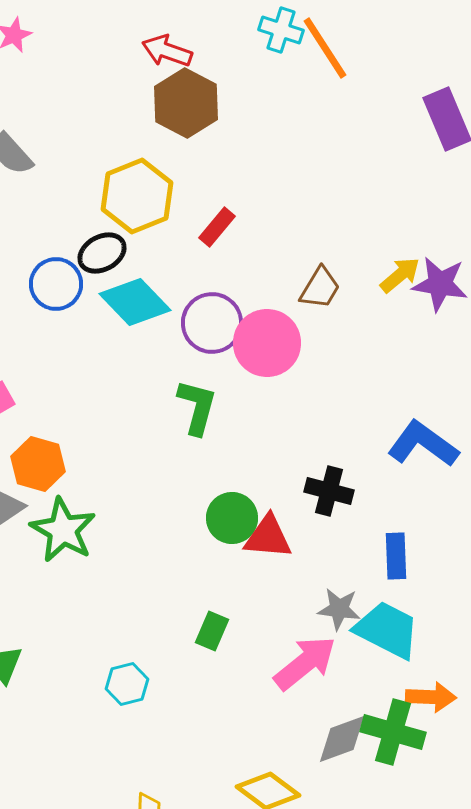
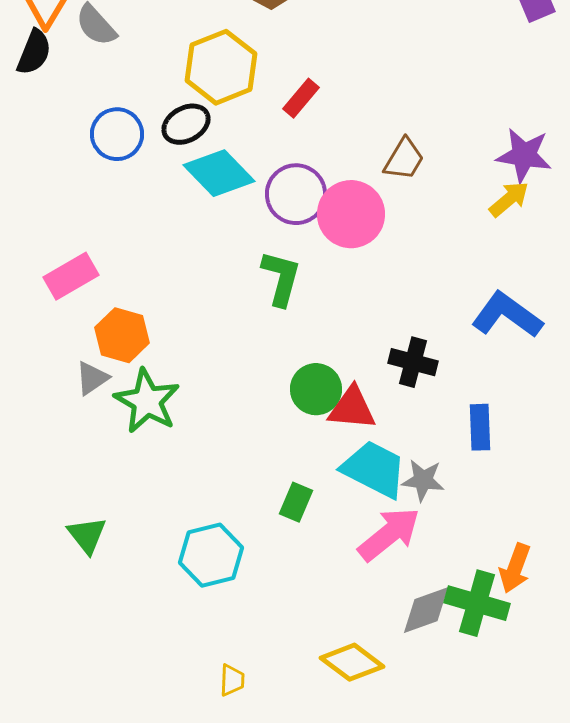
yellow arrow: (400, 275) -> (509, 199), moved
blue circle: (56, 284) -> (117, 134), moved
cyan trapezoid: (387, 630) -> (374, 469), moved
cyan hexagon: (127, 684) -> (211, 555), size x1.5
orange arrow: (431, 697) -> (515, 568), turned 108

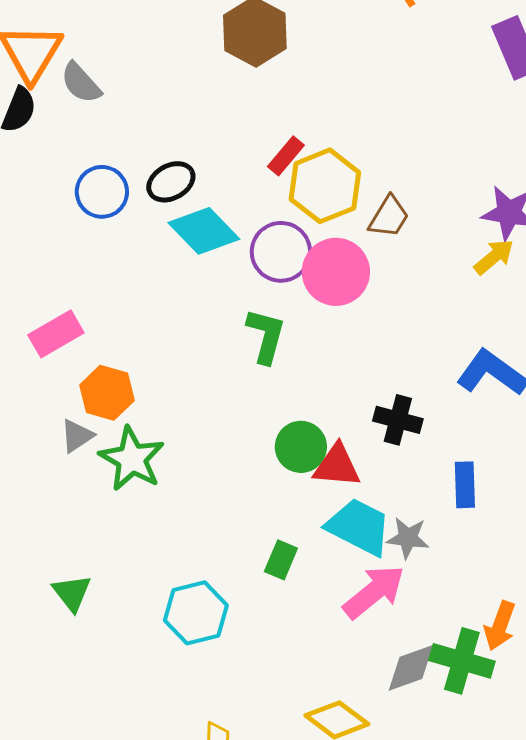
yellow hexagon: (221, 67) -> (325, 186), moved

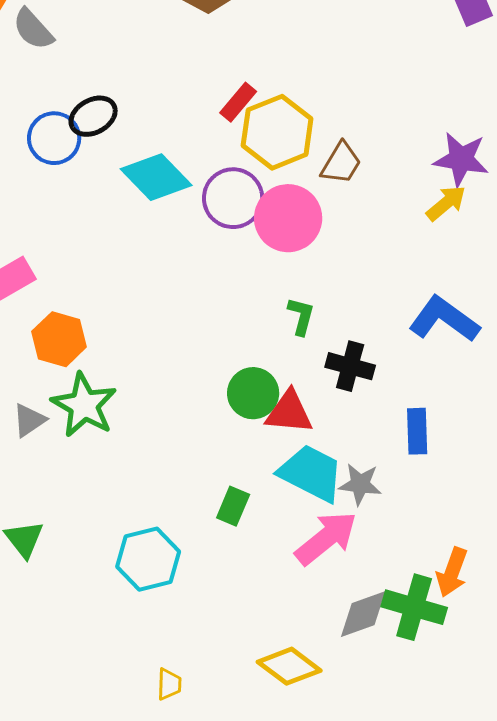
black ellipse: (171, 182) -> (93, 116), moved
green L-shape: (266, 336) -> (301, 316), moved, size x0.7
gray triangle: (77, 436) -> (29, 420), moved

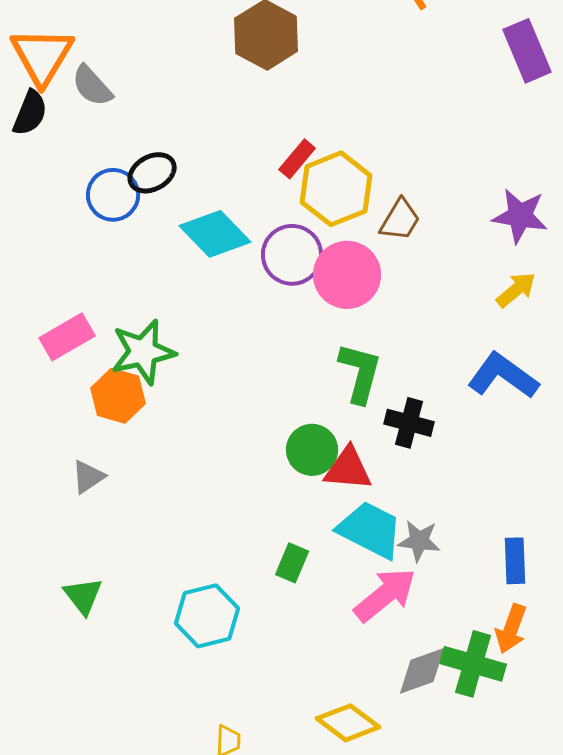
yellow arrow: (446, 203) -> (516, 290), moved
green L-shape: (301, 316) -> (360, 373), size x1.6
green star: (84, 405) -> (143, 352), moved, turned 30
blue rectangle: (417, 431) -> (515, 561), moved

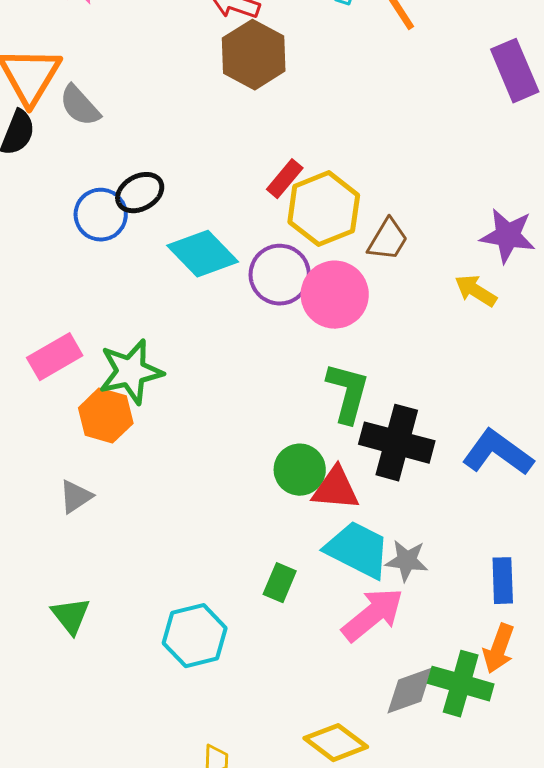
yellow arrow: (516, 290) -> (476, 291), moved, turned -108
blue L-shape: (503, 376) -> (498, 453), moved
black cross: (409, 423) -> (397, 443), size x1.5

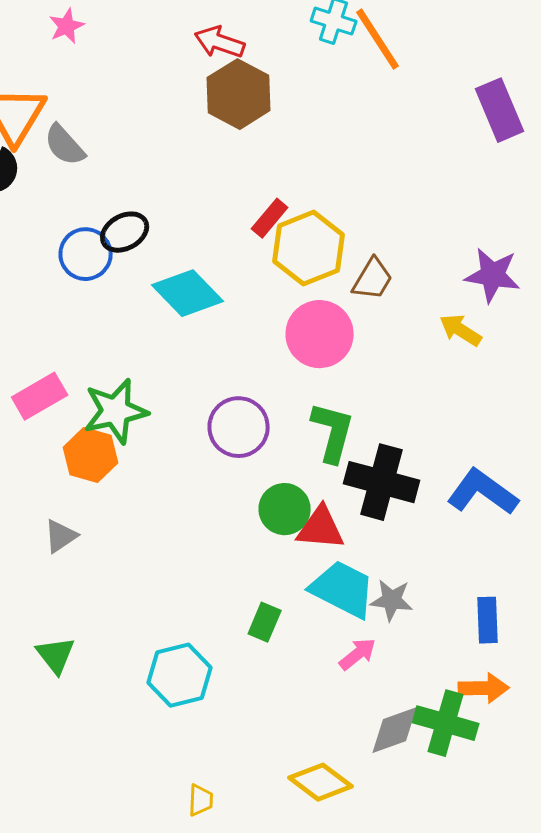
purple circle: (280, 275) -> (239, 427), moved
pink arrow: (373, 615) -> (358, 654), size x0.6
orange arrow: (499, 649) -> (484, 688), turned -111

